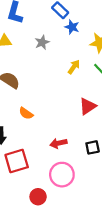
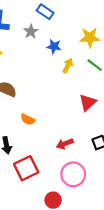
blue star: (72, 27) -> (54, 47), moved
gray star: (42, 42) -> (31, 32), moved

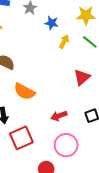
orange semicircle: (28, 119) -> (24, 92), size x1.5

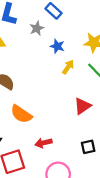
red arrow: (59, 116) -> (43, 143), moved

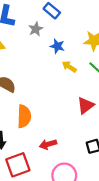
yellow arrow: (68, 67) -> (69, 67), turned -88
orange semicircle: (21, 114) -> (24, 116), turned -120

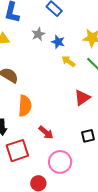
gray star: (36, 29) -> (38, 34), moved
red arrow: (48, 144) -> (46, 132), turned -126

